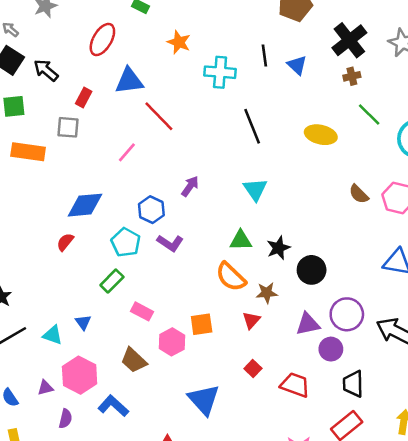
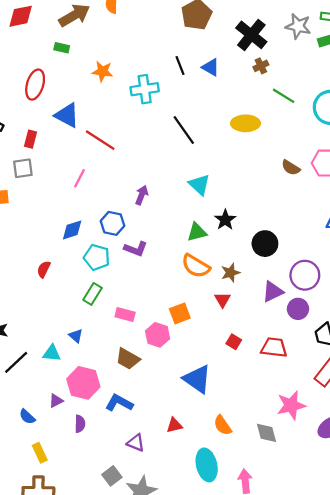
blue triangle: (129, 81) -> (67, 115), turned 48
blue diamond: (85, 205) -> (72, 230), moved, size x0.7
black star: (278, 248) -> (225, 220), moved

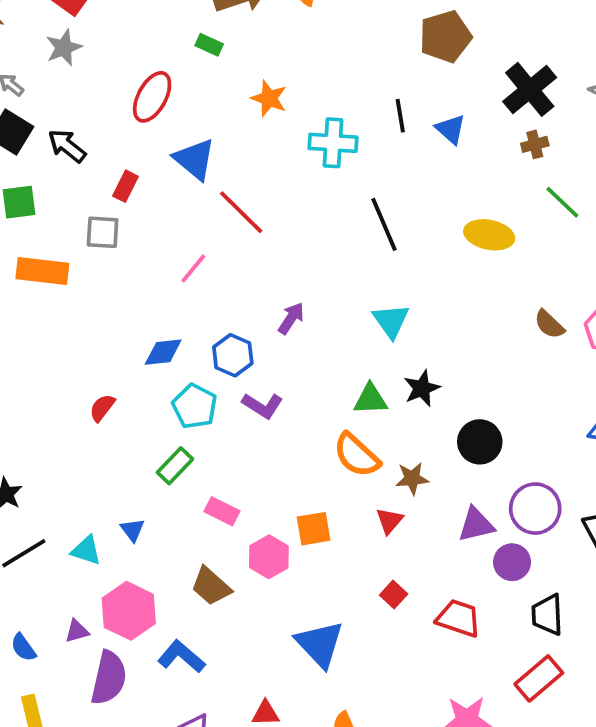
purple semicircle: (80, 424) -> (109, 678), size x1.8

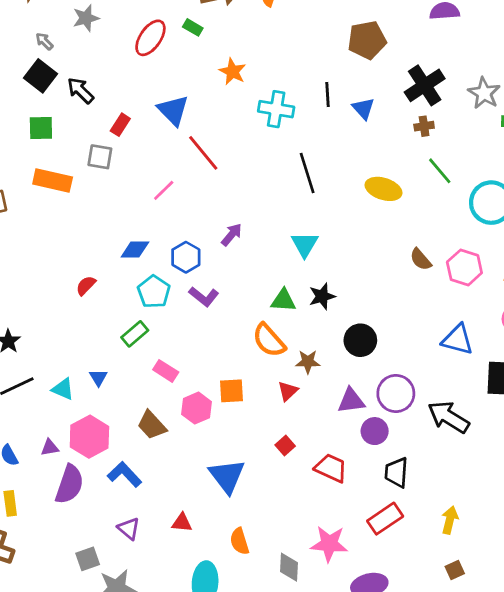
red ellipse: (152, 97) -> (150, 38), moved

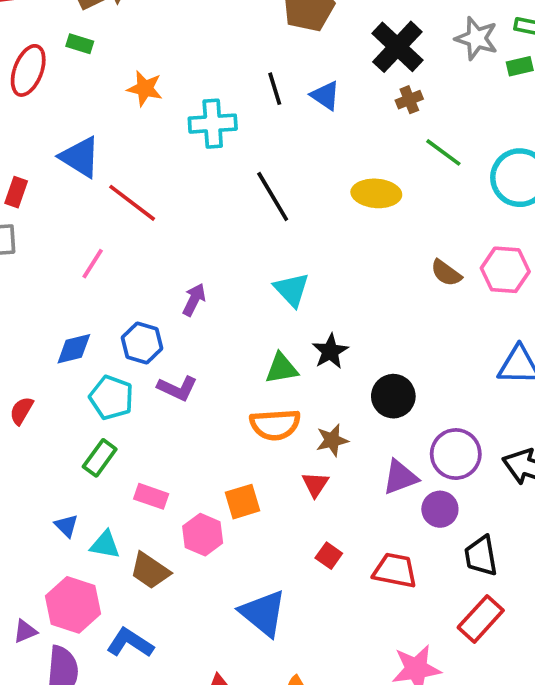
orange semicircle: (269, 340) -> (275, 425), turned -39
cyan triangle: (63, 389) -> (105, 545), moved

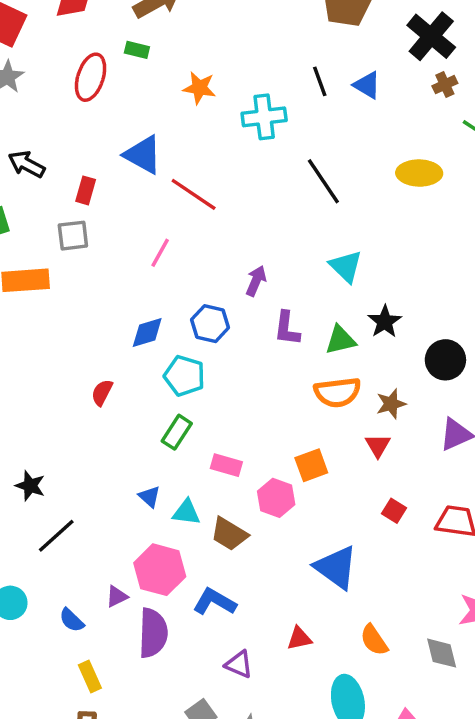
purple L-shape: (177, 388) -> (287, 328), moved, turned 75

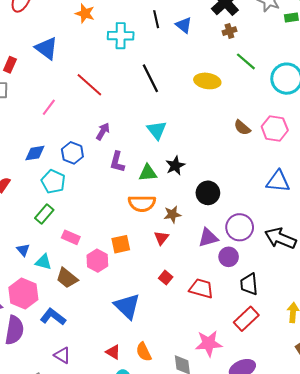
red line: (194, 194) -> (89, 85), moved
red triangle: (299, 638) -> (113, 352), moved, turned 35

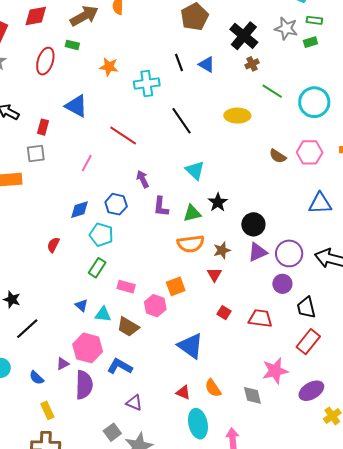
purple arrow: (103, 131) -> (143, 179), turned -48
purple triangle: (208, 238) -> (258, 252), moved

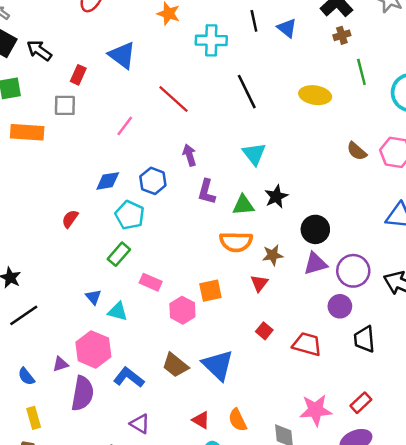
green line: (272, 91) -> (361, 72), turned 35
brown trapezoid: (128, 327) -> (175, 365), moved
red rectangle: (308, 342) -> (361, 403), moved, size x0.7

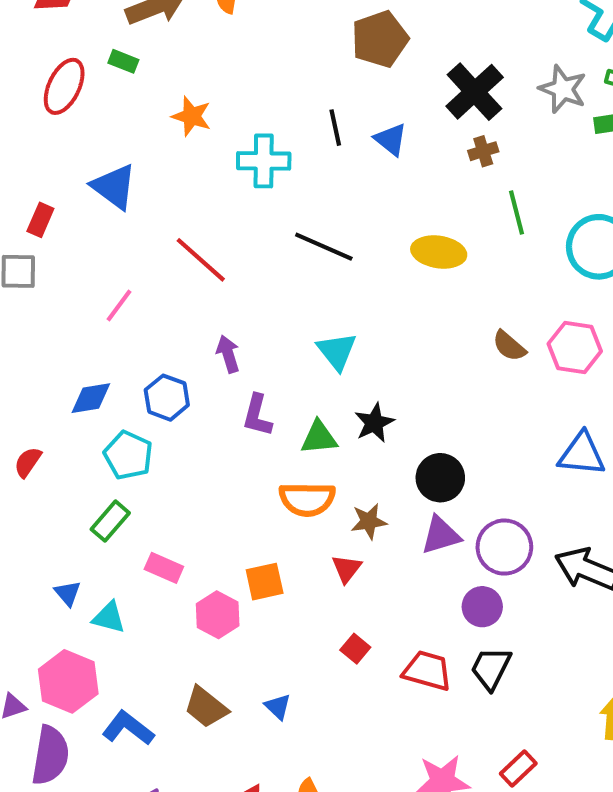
black line: (247, 92) -> (324, 247), turned -40
black trapezoid: (364, 339) -> (491, 668), moved, turned 32
blue triangle: (218, 365) -> (278, 707), size x0.5

